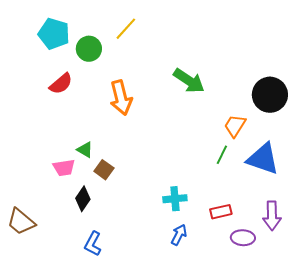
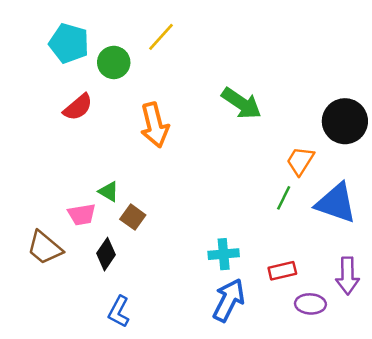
brown trapezoid: (21, 222) -> (45, 248), moved
blue arrow: (179, 235) -> (229, 300), size x1.6

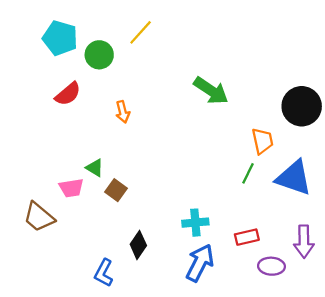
orange arrow: (155, 125) -> (123, 112), moved, size x0.6
orange trapezoid: (300, 161) -> (262, 141), turned 136
black diamond: (106, 254) -> (138, 245), moved

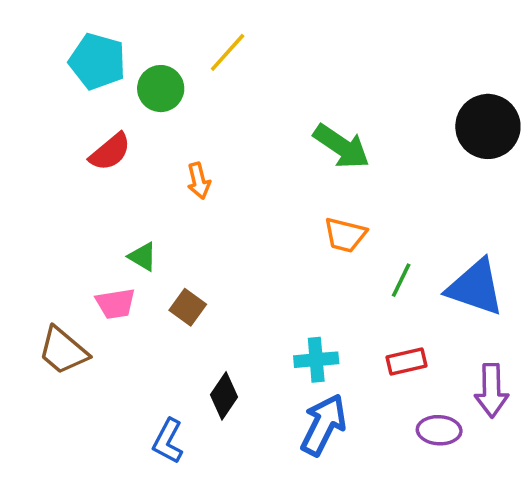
black circle: (302, 106) -> (488, 126), moved
orange trapezoid: (262, 141) -> (345, 235), moved, turned 116
green triangle: (95, 168) -> (143, 257), moved
red rectangle: (247, 237) -> (407, 362), moved

